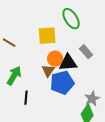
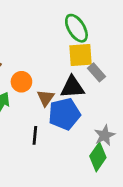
yellow square: (47, 36) -> (80, 55), moved
orange circle: (55, 59) -> (21, 82), moved
black line: (26, 98) -> (35, 135), moved

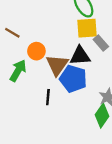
brown triangle: (46, 98) -> (57, 65), size x1.5
blue pentagon: (64, 114) -> (73, 79), turned 30

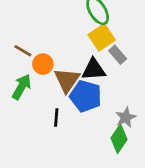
yellow square: (87, 28) -> (102, 37), turned -30
brown line: (12, 33) -> (23, 51), moved

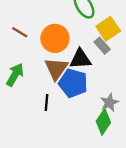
yellow square: (102, 37) -> (108, 29), moved
brown line: (23, 51) -> (20, 32), moved
orange circle: (43, 64) -> (55, 38), moved, size x1.5

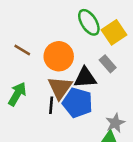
yellow square: (108, 29) -> (114, 32), moved
black line: (46, 103) -> (51, 105), moved

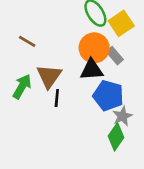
orange circle: (59, 56) -> (94, 48), moved
brown triangle: (60, 88) -> (49, 76), moved
blue pentagon: (78, 103) -> (108, 96), moved

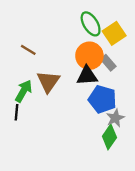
black line: (57, 98) -> (16, 112), moved

